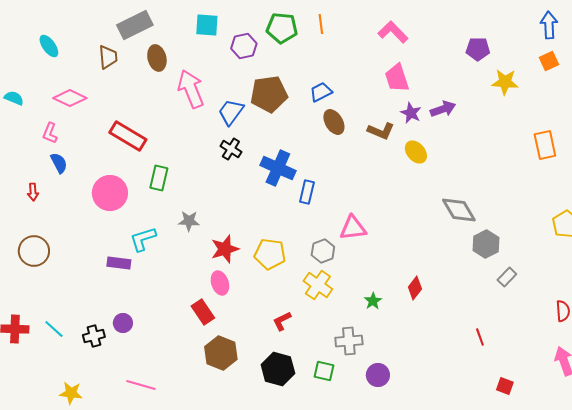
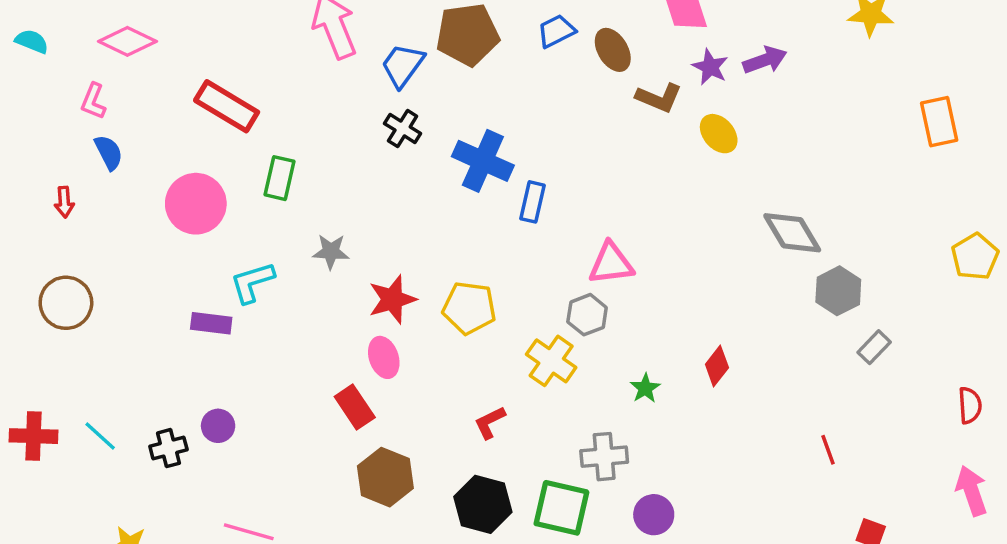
brown ellipse: (334, 122) -> (613, 50), moved
gray hexagon: (323, 251) -> (587, 315), moved
green square: (324, 371) -> (561, 508), size x1.6

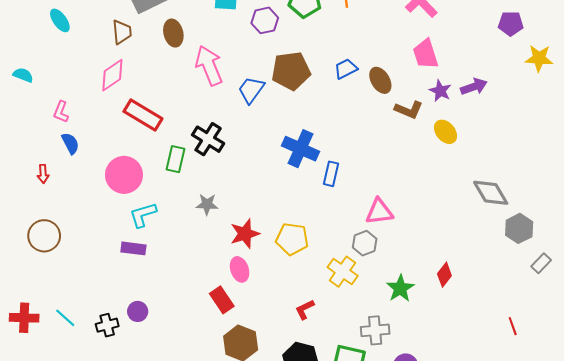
pink diamond: (127, 41) -> (112, 75), moved, turned -60
black cross: (403, 128) -> (208, 139), moved, size x1.4
cyan L-shape: (252, 282) -> (143, 215), moved
green star: (645, 388) -> (400, 288), size x1.5

